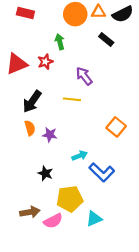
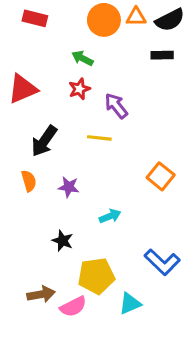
black rectangle: (106, 40) -> (162, 55), moved, turned -40
green arrow: (60, 42) -> (82, 58), turned -48
red star: (45, 62) -> (79, 89), moved
orange semicircle: (30, 128) -> (29, 181), moved
blue L-shape: (102, 172) -> (162, 262), moved

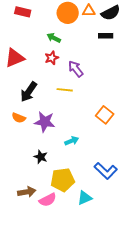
orange semicircle: (29, 181) -> (19, 118), turned 128
purple star: (69, 187) -> (45, 122), size x1.5

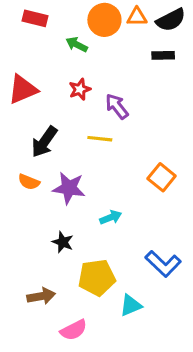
green arrow: (54, 38) -> (77, 45), moved
pink semicircle: (48, 200) -> (74, 330), moved

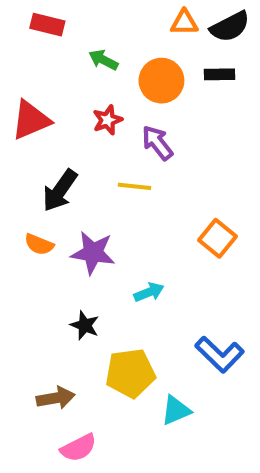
orange circle: (104, 20) -> (161, 81), moved
pink semicircle: (74, 330) -> (78, 448), moved

